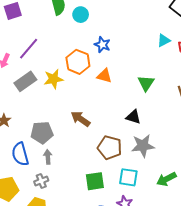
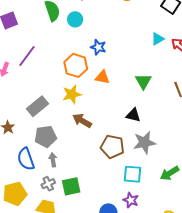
yellow star: (54, 79) -> (72, 94), moved
gray rectangle: (25, 81) -> (37, 106), moved
green square: (95, 181) -> (71, 186), moved

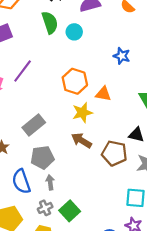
blue star: (98, 47) -> (122, 56), moved
yellow star: (72, 94) -> (82, 113), moved
brown pentagon: (112, 147) -> (114, 153), moved
green square: (71, 186) -> (70, 211), turned -30

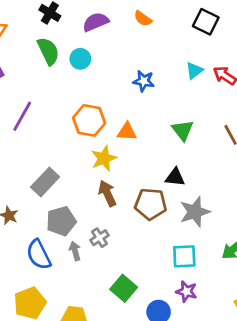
brown arrow: (82, 140) -> (107, 193), turned 42
gray cross: (45, 208) -> (100, 238), moved
green square: (70, 211) -> (124, 288), moved

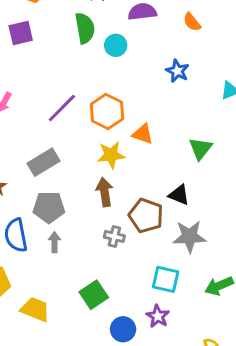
blue star: (144, 81) -> (177, 71), moved
purple line: (22, 116) -> (62, 108), moved
gray cross: (100, 238) -> (114, 236), moved, turned 30

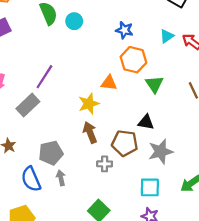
orange hexagon: (107, 112) -> (133, 60), moved
gray rectangle: (44, 162) -> (28, 105), moved

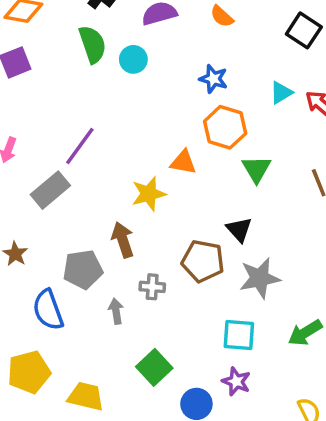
black triangle: (146, 122) -> (239, 230), turned 35
brown arrow: (90, 132) -> (123, 240), moved
gray cross: (105, 164) -> (152, 287), moved
gray arrow: (61, 178) -> (116, 311), moved

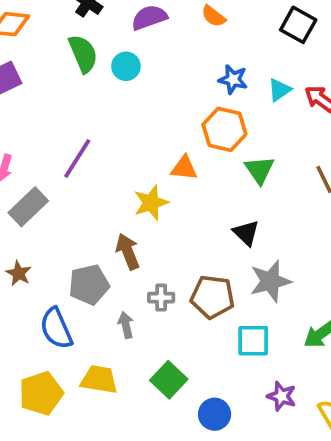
blue star: (213, 79) -> (233, 79), moved
gray rectangle: (50, 190) -> (28, 207), moved
brown pentagon: (203, 261) -> (212, 297), moved
purple star: (236, 381) -> (282, 396), moved
yellow trapezoid: (86, 396) -> (99, 379), moved

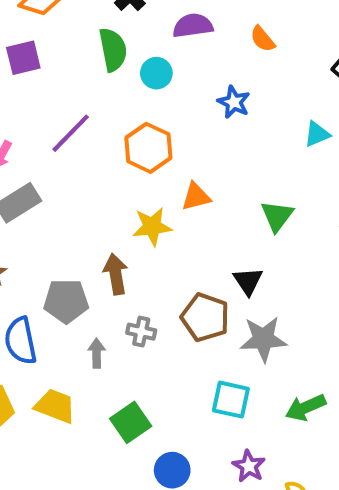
blue star: (233, 79) -> (234, 102), moved
orange hexagon: (224, 129) -> (148, 148), moved
purple line: (77, 159) -> (71, 133), moved
orange triangle: (184, 168) -> (196, 197), turned -32
brown pentagon: (212, 297) -> (205, 317), moved

